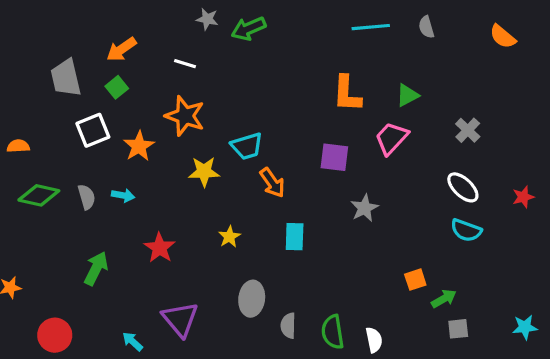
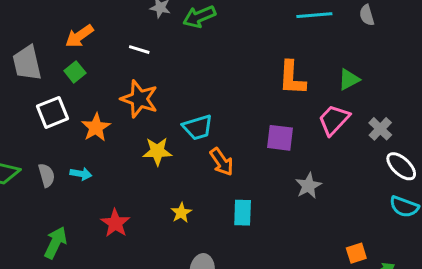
gray cross: (468, 130) -> (380, 129), moved

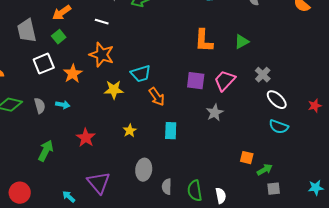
pink trapezoid: (334, 120) -> (225, 81), moved
orange square: (356, 253) -> (247, 158), turned 32

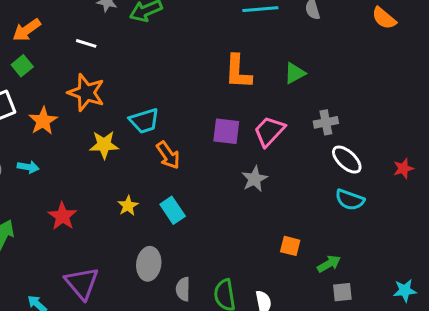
gray cross: (263, 75) -> (326, 122), turned 35
cyan rectangle: (171, 131) -> (173, 210), moved, turned -36
orange square: (247, 158) -> (290, 246), moved

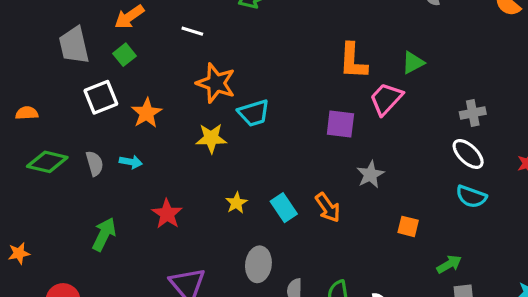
orange star: (86, 93) -> (216, 83), moved
gray cross: (326, 122) -> (473, 113), moved
pink trapezoid: (269, 131) -> (386, 99), moved
orange arrow: (168, 155) -> (328, 208), moved
orange square: (290, 246) -> (408, 226), moved

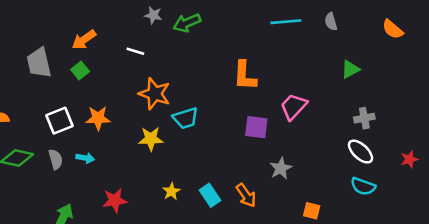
orange L-shape: (353, 61) -> (245, 76), moved
green triangle: (413, 63) -> (350, 69), moved
white square: (101, 97) -> (59, 121), moved
orange star: (147, 113) -> (98, 118), turned 30
red star: (167, 214) -> (115, 200), turned 30

